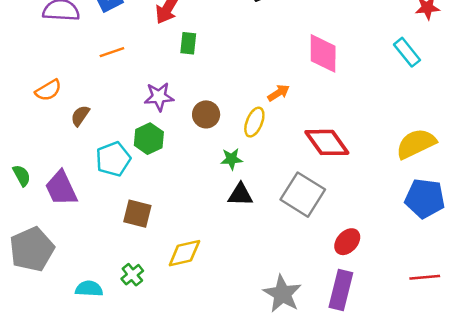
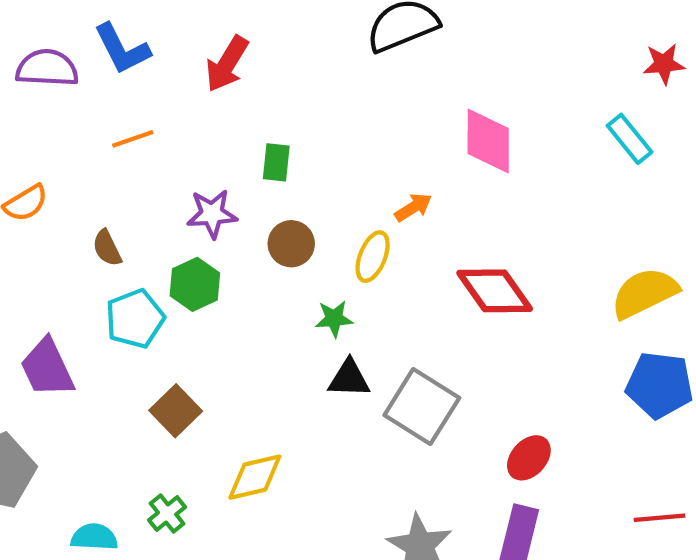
green rectangle: (188, 43) -> (276, 162), moved
brown semicircle: (80, 116) -> (107, 248), moved, turned -60
gray square: (303, 195) -> (422, 406), moved
brown square: (137, 214) -> (176, 411), turned 32

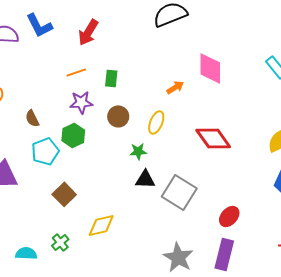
orange line: (133, 139) -> (76, 72), moved
orange arrow: (413, 207) -> (175, 87), moved

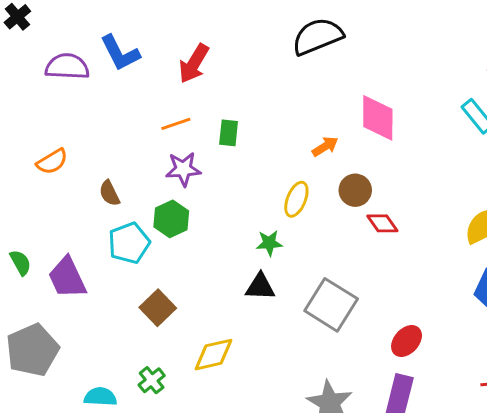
brown circle: (118, 116) -> (355, 190), moved
red diamond: (213, 138) -> (382, 223), size x0.6
black triangle: (145, 179) -> (260, 287), moved

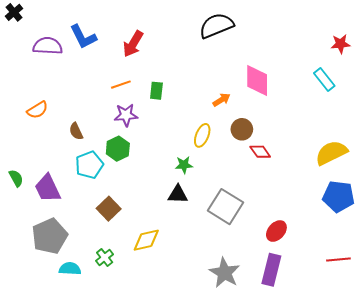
gray pentagon: (33, 350) -> (50, 236), moved

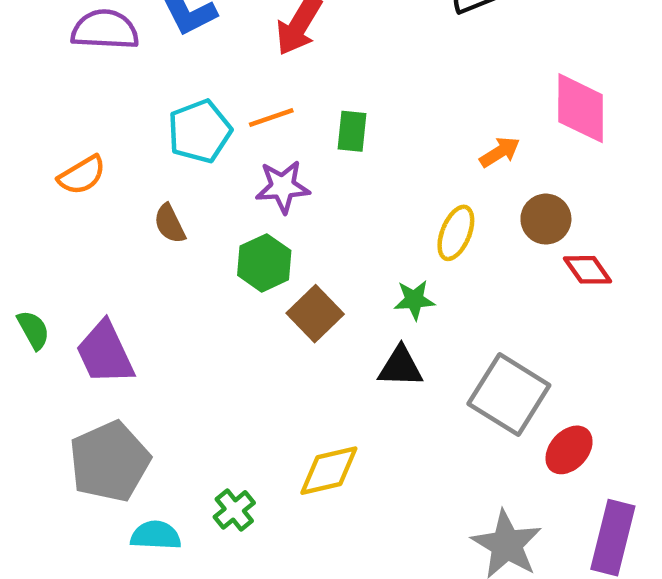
cyan pentagon: (89, 165) -> (200, 131), moved
brown square: (109, 209) -> (315, 314), moved
red ellipse: (276, 231) -> (569, 450), moved

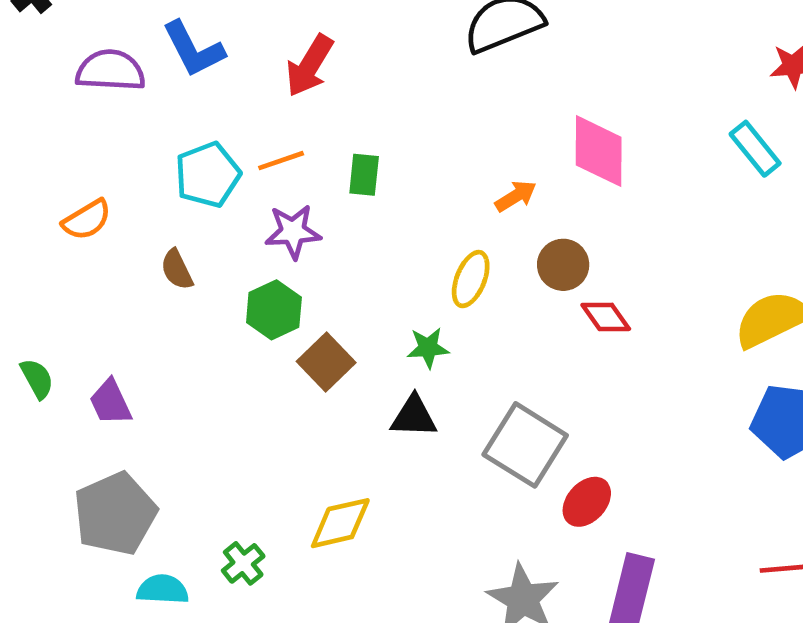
purple trapezoid: (105, 353) -> (110, 402), size x0.7

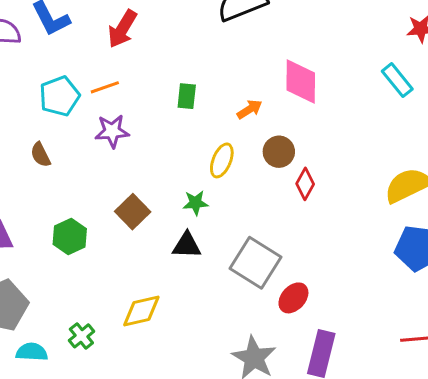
green rectangle: (364, 175) -> (187, 96), moved
green hexagon: (274, 310) -> (70, 236), moved
red diamond: (606, 317) -> (305, 184), turned 64

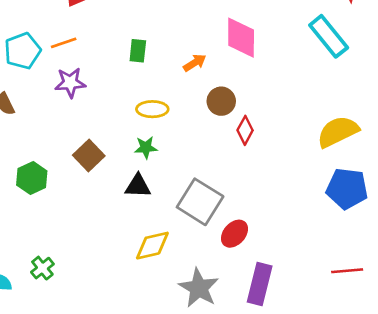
cyan rectangle: (397, 80) -> (329, 36), size x1.4
yellow ellipse: (222, 160) -> (152, 109), moved, turned 68
yellow diamond: (141, 311) -> (152, 246), moved

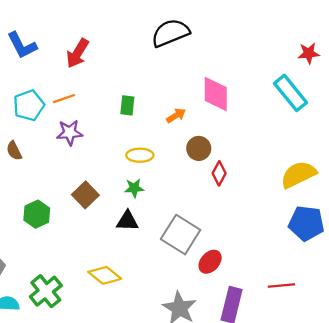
yellow diamond: (152, 246) -> (105, 275), moved, turned 52
green cross: (42, 268) -> (46, 291), size x1.6
red line: (347, 271) -> (281, 285), moved

